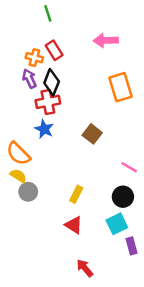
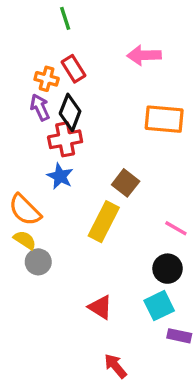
orange rectangle: (120, 87) -> (164, 119), turned -68
yellow rectangle: (76, 194) -> (104, 222), moved, size x1.6
purple rectangle: (132, 246) -> (179, 336), turned -63

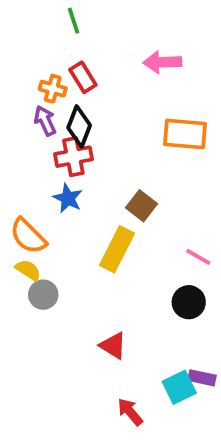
cyan square: (159, 306) -> (179, 387), moved

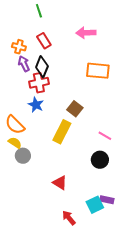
orange cross: (53, 89) -> (19, 47), moved

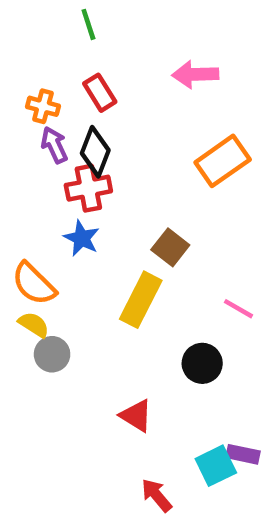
orange rectangle: (98, 71) -> (223, 161), turned -40
black circle: (100, 160) -> (202, 363), moved

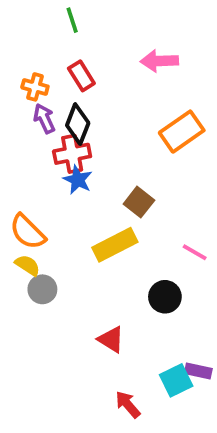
blue star: (82, 238) -> (78, 180), moved
yellow rectangle: (141, 300) -> (115, 245), turned 36

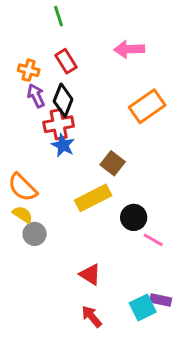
pink line: (195, 252) -> (153, 240), moved
black circle: (165, 297) -> (134, 217), moved
red arrow: (128, 404) -> (92, 317), moved

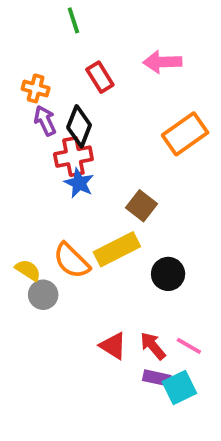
red rectangle: (66, 61) -> (100, 77), moved
orange semicircle: (23, 187) -> (72, 261), moved
pink line: (153, 240) -> (189, 346), moved
purple rectangle: (161, 300) -> (157, 378), moved
red arrow: (92, 317) -> (153, 346), moved

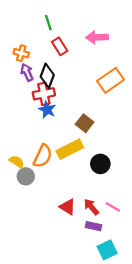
green line: (73, 20) -> (48, 23), moved
orange semicircle: (72, 261) -> (43, 156), turned -110
cyan square: (179, 387) -> (107, 250), moved

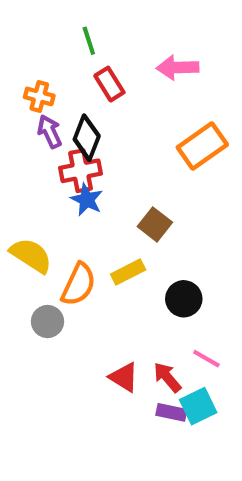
yellow rectangle: (70, 149) -> (128, 272), size x0.7
yellow semicircle: (17, 162) -> (31, 255), moved, size x1.5
pink line: (113, 207) -> (206, 359), moved
cyan square: (107, 250) -> (198, 406), moved

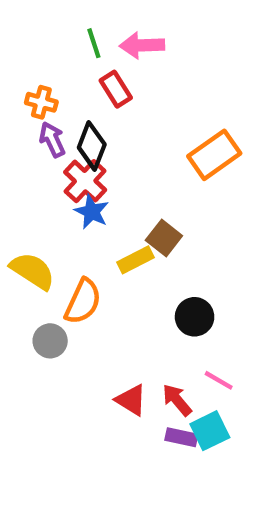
pink arrow: (178, 68) -> (142, 45), moved
red cross: (81, 171) -> (85, 181), turned -36
yellow rectangle: (128, 272) -> (135, 260), moved

